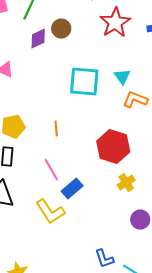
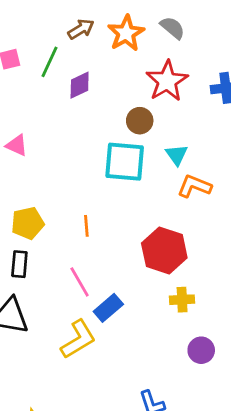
brown circle: (61, 29) -> (140, 121), moved
purple diamond: (38, 39) -> (80, 85), moved
yellow cross: (126, 183) -> (182, 300), turned 30
yellow L-shape: (50, 212) -> (78, 339), turned -88

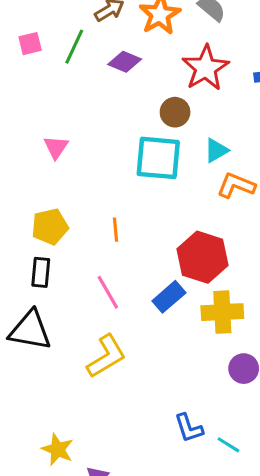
purple diamond: (80, 85) -> (125, 62), moved, turned 48
pink triangle: (17, 145) -> (56, 147), moved, turned 40
cyan triangle: (177, 155) -> (216, 150), turned 35
yellow cross: (182, 300) -> (222, 312), size x1.5
blue rectangle: (108, 308) -> (169, 297), moved

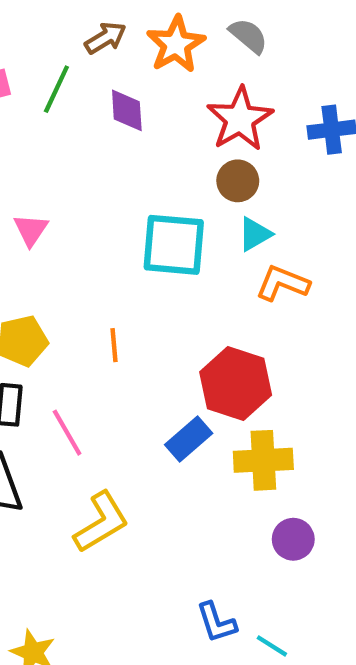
purple diamond: (125, 62) -> (127, 110), turned 64
brown circle: (175, 112) -> (238, 181), moved
pink line: (108, 292) -> (67, 433), moved

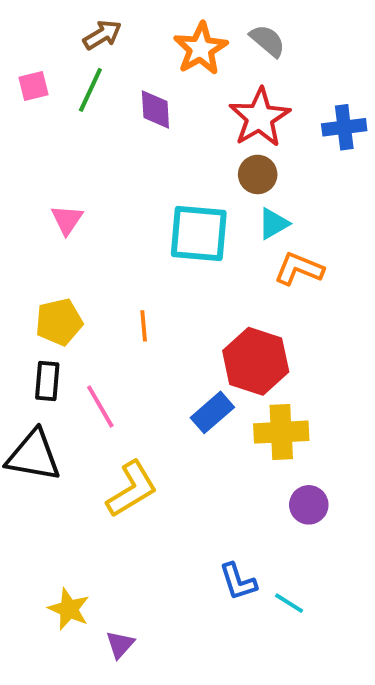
brown arrow: (105, 38) -> (102, 35), moved

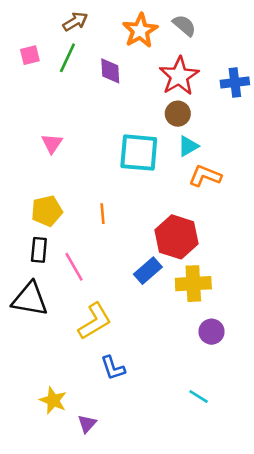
blue L-shape: (238, 582) -> (113, 368), moved

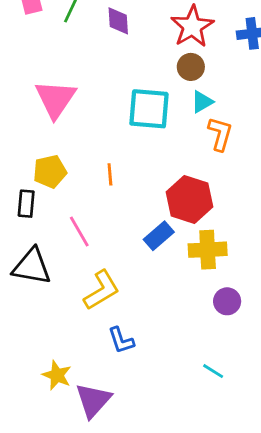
pink triangle: (52, 143) -> (55, 99), size x1.8
orange L-shape: (205, 176) -> (220, 134), turned 84
black rectangle: (39, 250) -> (26, 204), moved
purple triangle: (87, 424) -> (93, 400), size x1.8

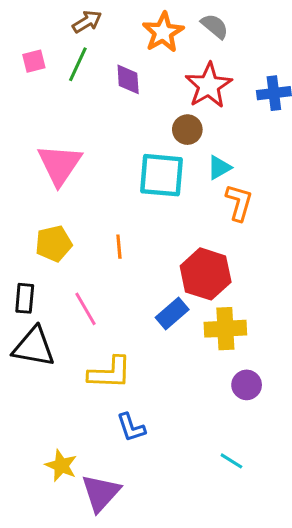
brown circle: (191, 67) -> (187, 130), moved
black rectangle: (26, 204) -> (25, 298), moved
yellow L-shape: (102, 290) -> (110, 373), turned 33

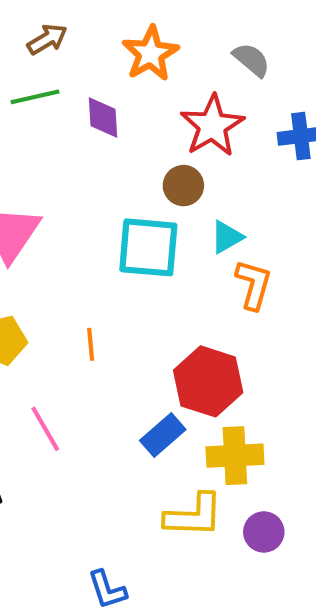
gray semicircle: (215, 26) -> (251, 60), moved
green line: (78, 64) -> (35, 97), turned 52
yellow L-shape: (110, 373) -> (194, 515), moved

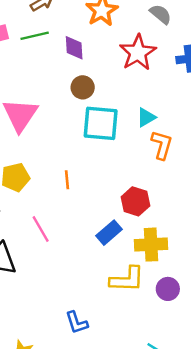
brown circle: (183, 186) -> (83, 87), moved
red hexagon: (208, 381) -> (135, 201), size x0.7

